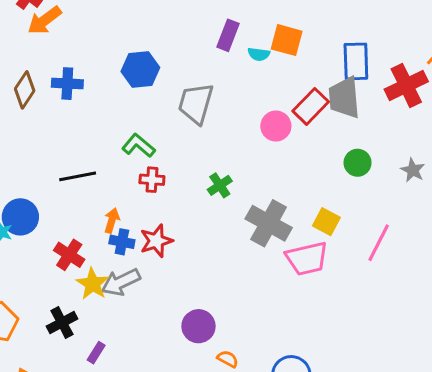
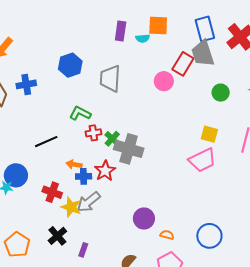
green cross: (220, 185) -> (112, 139), moved
orange arrow: (112, 220) -> (74, 164), turned -84
gray cross: (269, 223) -> (129, 149), moved

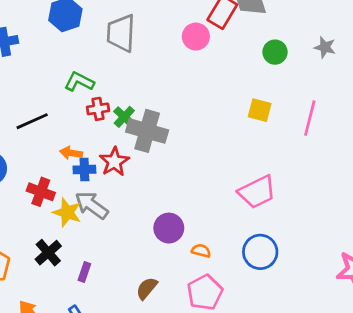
pink trapezoid: (202, 160) -> (257, 192), moved
gray arrow: (89, 202) -> (92, 205), turned 75

